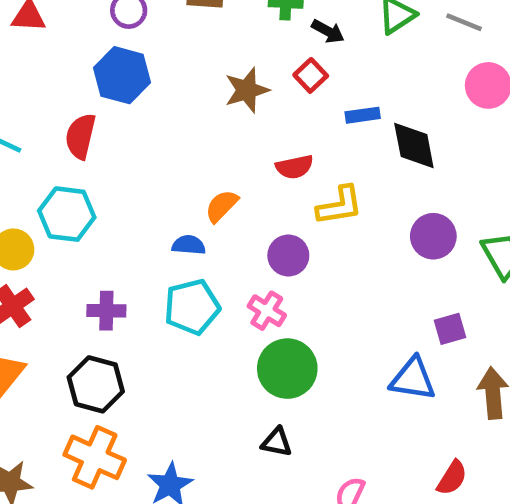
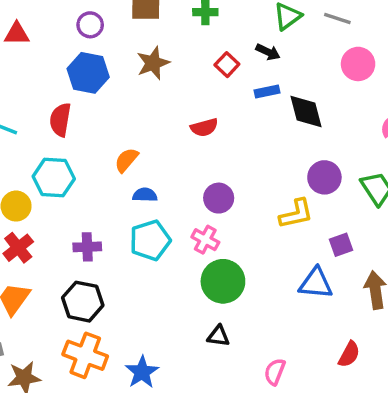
black arrow: (328, 31) -> (268, 52), moved
brown star: (247, 90) -> (153, 63), moved
red semicircle: (295, 167) -> (204, 127), moved
orange semicircle: (222, 206) -> (126, 160), moved
yellow L-shape: (340, 206) -> (296, 214), moved

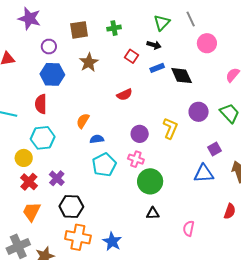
gray line: (337, 19) -> (191, 19), turned 56
yellow L-shape: (296, 214) -> (170, 128), moved, turned -45
purple cross: (87, 247) -> (57, 178), moved, turned -35

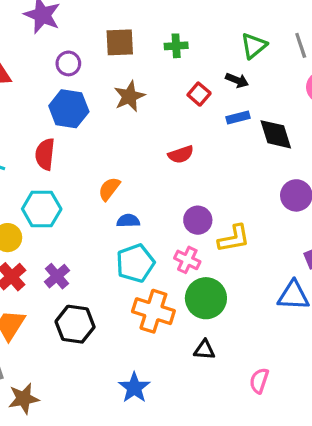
yellow L-shape: (170, 128) -> (234, 238), moved, turned 50
orange cross: (78, 237) -> (153, 311), moved

